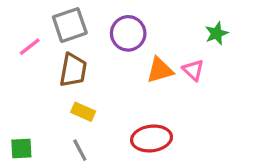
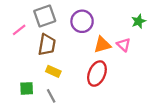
red ellipse: (152, 138) -> (97, 74), moved, turned -60
green square: (21, 148) -> (27, 88), moved

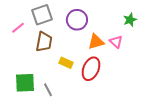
yellow rectangle: (53, 71) -> (66, 63), moved
green square: (27, 88) -> (25, 83), size x1.5

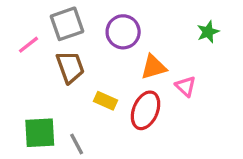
brown trapezoid: (44, 42) -> (70, 67), turned -30
pink triangle: (116, 42) -> (186, 86), moved

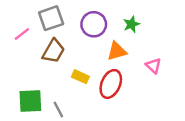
green star: (208, 32) -> (131, 24), moved
brown trapezoid: (70, 67) -> (54, 51), turned 50
pink triangle: (186, 86) -> (153, 66), moved

